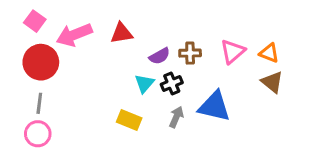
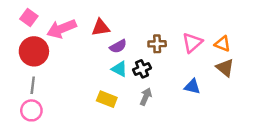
purple semicircle: (160, 56) -> (118, 46), moved
cyan triangle: (144, 83) -> (119, 69), turned -42
blue triangle: (214, 106) -> (192, 87), moved, size x0.6

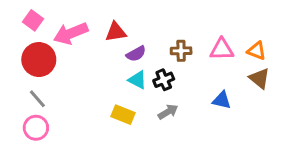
pink triangle: (192, 43) -> (222, 49), turned 40
gray line: (33, 85) -> (37, 99), turned -48
gray arrow: (146, 97) -> (168, 112), turned 36

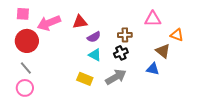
pink square: (33, 20) -> (23, 14), turned -32
pink triangle: (222, 49) -> (153, 19), moved
brown triangle: (259, 78) -> (163, 51), moved
black cross: (164, 80) -> (121, 53), moved
gray arrow: (168, 112) -> (116, 77), size x1.5

